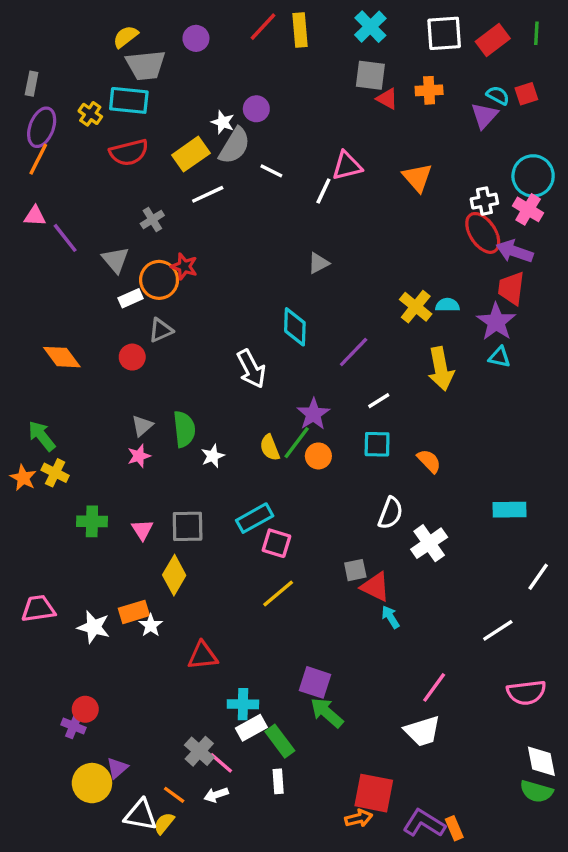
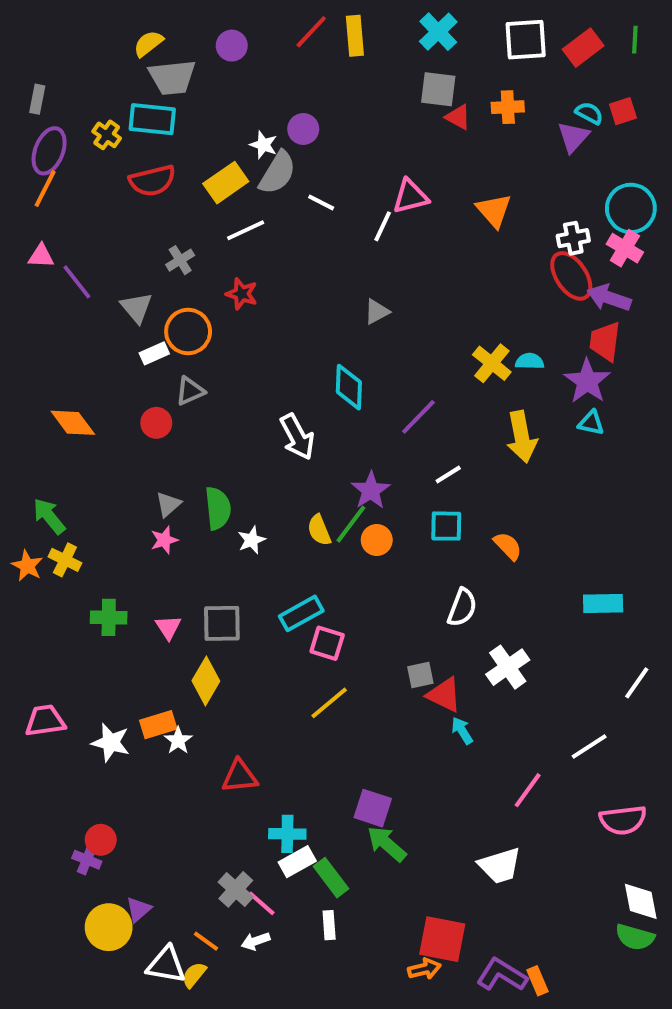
red star: (184, 266) -> (242, 294), moved
white cross: (429, 543) -> (508, 667), moved
pink line: (434, 687) -> (528, 790), moved

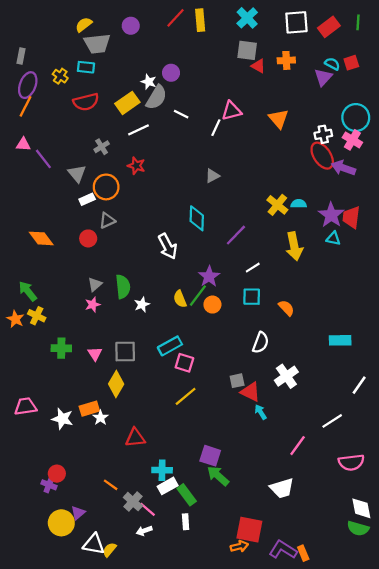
cyan rectangle: (152, 119) -> (86, 67), size x0.7
red trapezoid: (605, 341) -> (351, 217), moved
orange line: (206, 941) -> (111, 485), moved

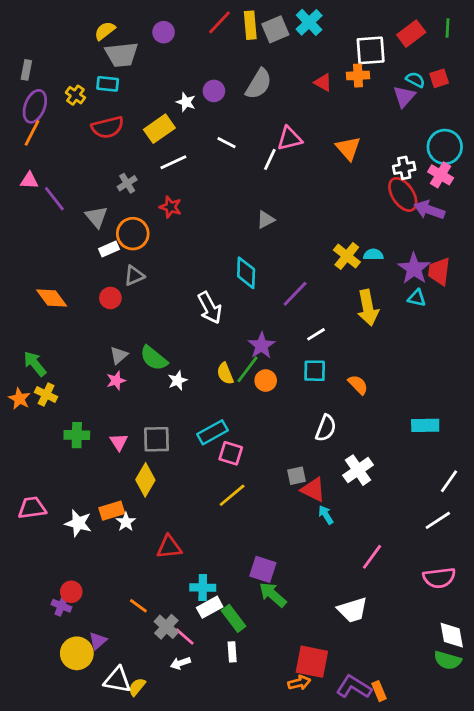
white square: (296, 22) -> (371, 50), moved
gray square: (247, 50) -> (275, 29), moved, turned -30
gray semicircle: (156, 97) -> (259, 84), moved
green semicircle: (123, 287) -> (154, 358), turned 135
white line: (332, 421) -> (438, 520), moved

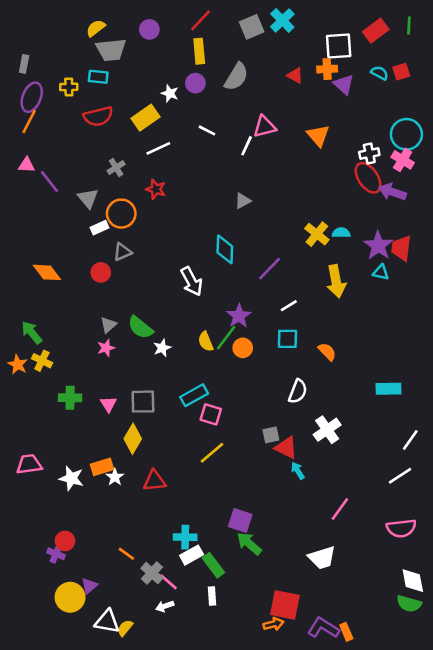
yellow rectangle: (250, 25) -> (199, 51), moved
yellow cross: (75, 95) -> (69, 87), turned -36
purple triangle: (404, 97) -> (344, 84), moved, turned -30
red triangle: (169, 547) -> (154, 481), moved

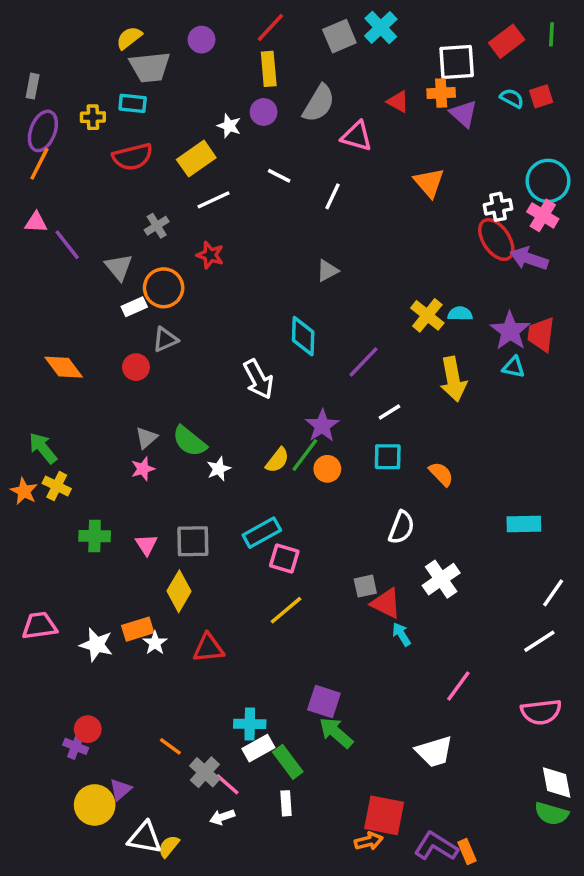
pink triangle: (264, 127) -> (357, 136), moved, turned 30
yellow semicircle: (206, 341) -> (277, 460), turned -120

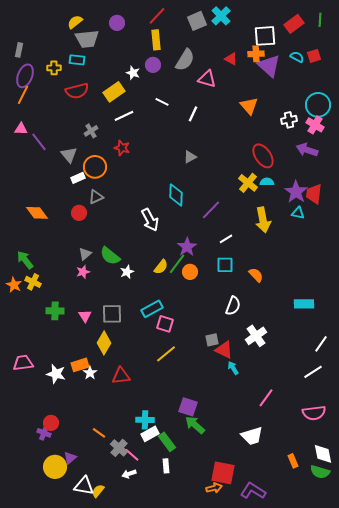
purple triangle: (464, 114) -> (269, 66), size x1.4
red ellipse: (496, 240) -> (263, 156), moved
orange rectangle: (467, 852) -> (293, 461), moved

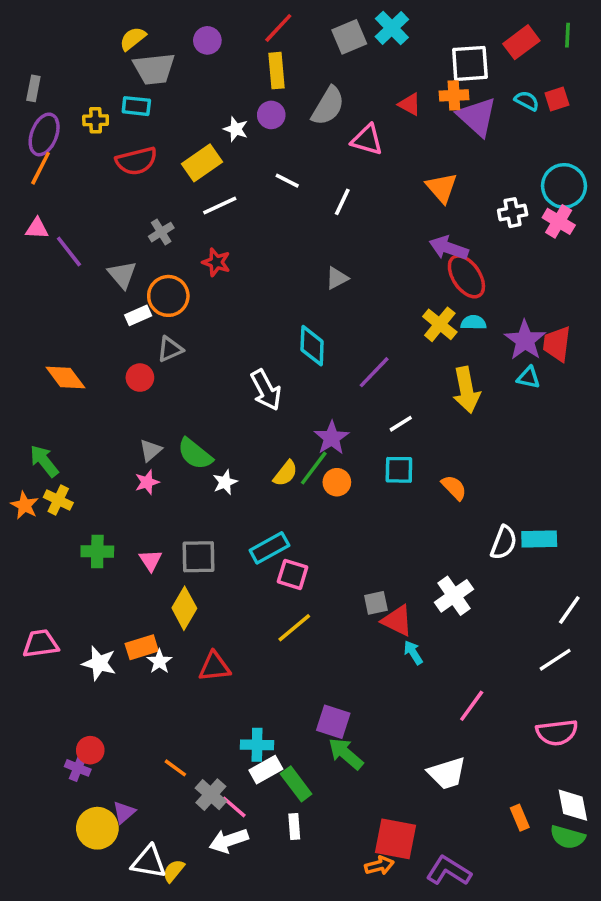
purple arrow: (307, 150) -> (449, 248), moved
white semicircle: (233, 306) -> (504, 543), moved
white arrow: (129, 474) -> (229, 841), size x1.5

